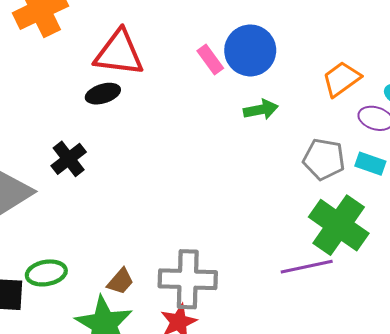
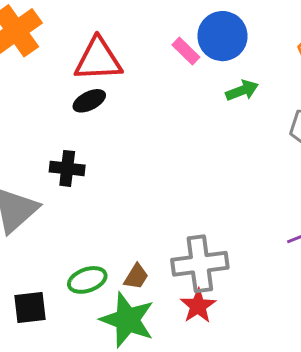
black cross: (69, 159) -> (67, 168), turned -36
green ellipse: (46, 273) -> (87, 280), moved

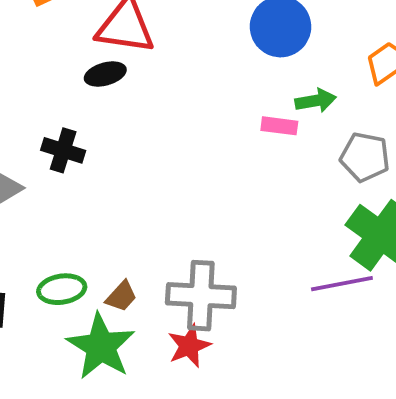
pink rectangle: (186, 51) -> (279, 126), moved, turned -48
green arrow: (242, 91) -> (316, 101), moved

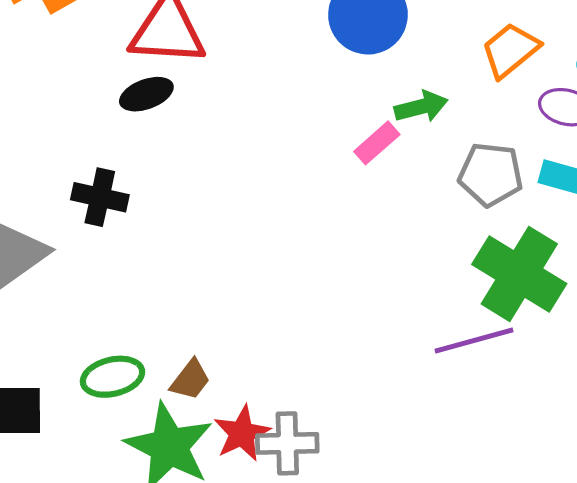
pink rectangle: (279, 126) -> (377, 143), turned -44
gray cross: (201, 296) -> (287, 443), moved, size x0.7
red star: (189, 346) -> (242, 433), moved

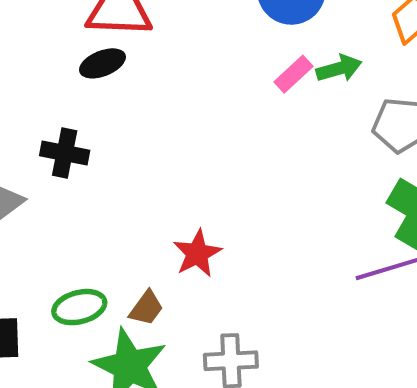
pink rectangle: (377, 143) -> (293, 74), moved
red star: (242, 433) -> (197, 253), moved

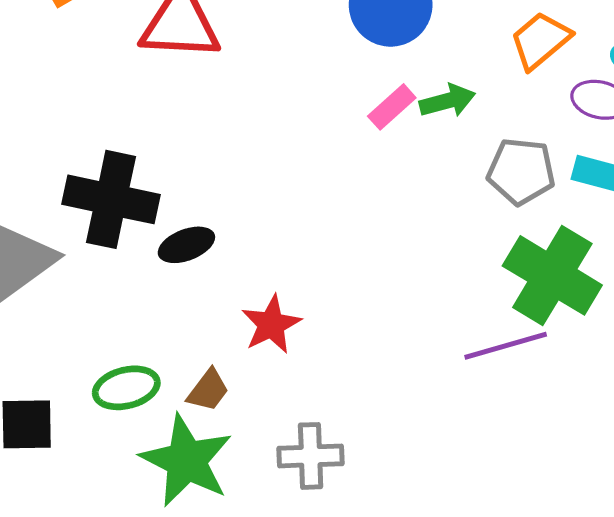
black ellipse: (102, 63) -> (186, 245), moved
black cross: (65, 153) -> (111, 199), size x1.6

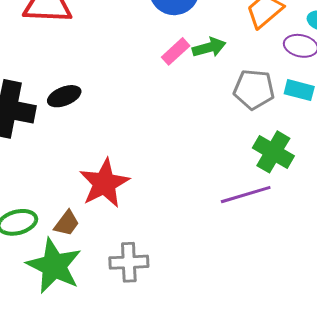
black ellipse: (186, 245) -> (64, 96), moved
green cross: (552, 275) -> (273, 152), size x0.7
red star: (271, 324) -> (104, 183), size x1.4

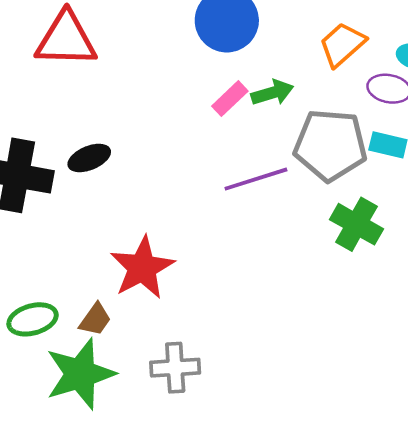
gray pentagon: (254, 89) -> (330, 145), size x1.4
purple line: (246, 195) -> (256, 179), moved
green star: (54, 266) -> (80, 374), turned 30

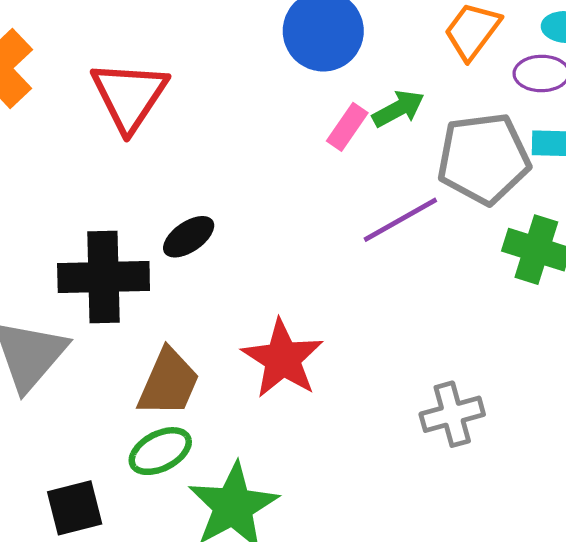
red triangle: (66, 39) -> (129, 96), turned -46
brown trapezoid: (95, 319) -> (169, 383), moved, size x1.6
gray cross: (175, 368) -> (452, 414), moved

